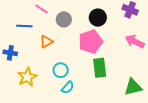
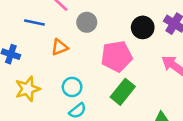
black circle: (98, 18) -> (143, 27), moved
green rectangle: (100, 68) -> (123, 92), turned 36

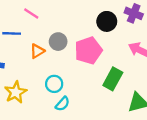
gray circle: (87, 22) -> (58, 42), moved
green rectangle: (123, 92) -> (113, 79), moved

